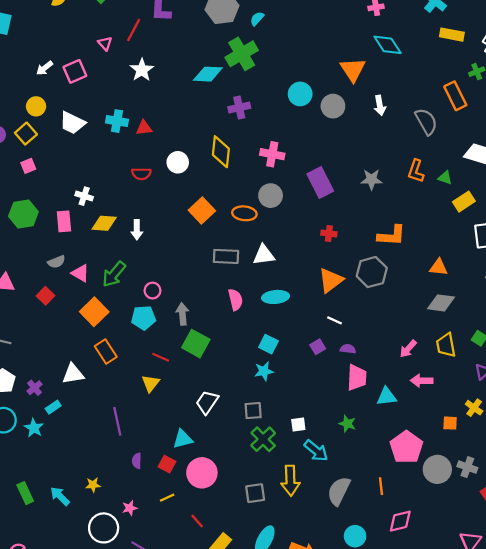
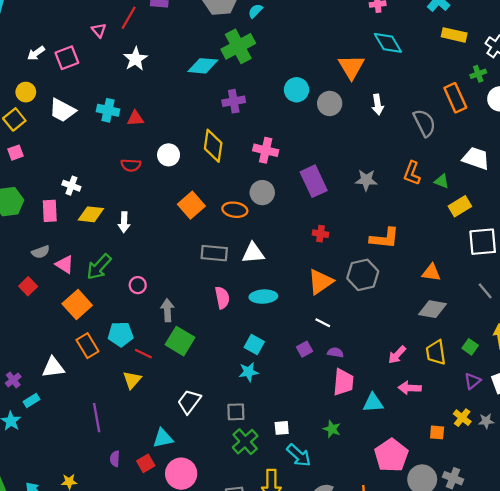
cyan pentagon: (143, 318) -> (121, 334), moved
red square: (167, 464) -> (146, 463), turned 30

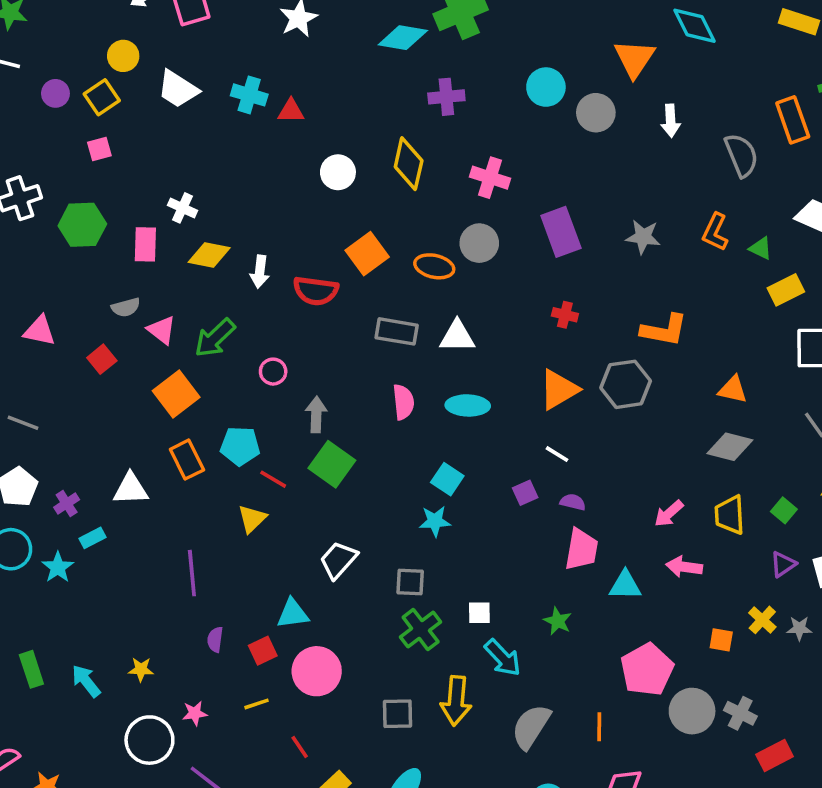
red semicircle: (131, 165) -> (316, 291), moved, size x1.4

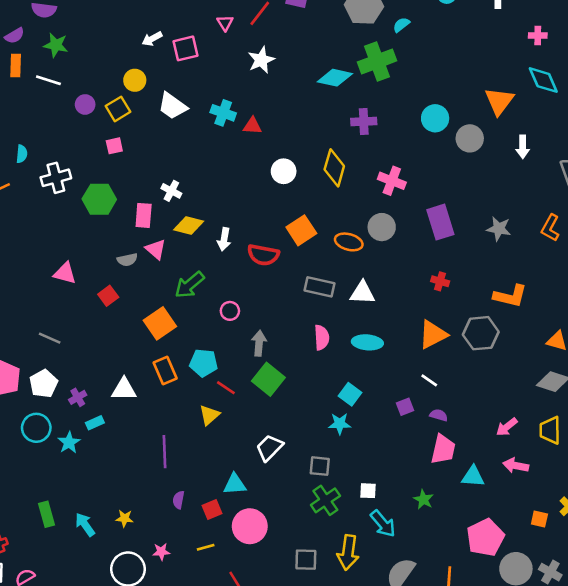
pink triangle: (162, 330) -> (156, 249), moved

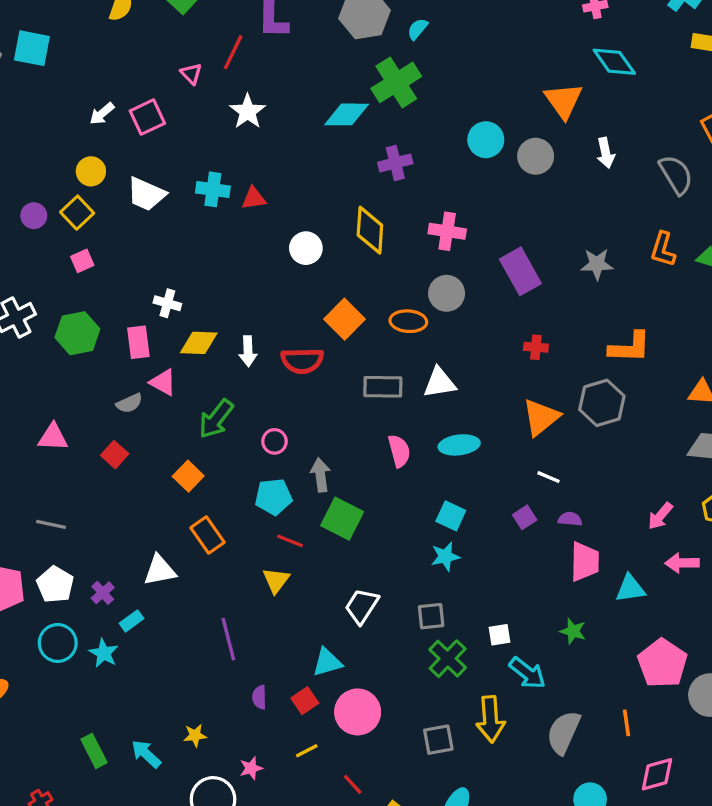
orange square: (160, 323) -> (188, 476), size x0.7
cyan pentagon: (204, 363) -> (273, 497), moved

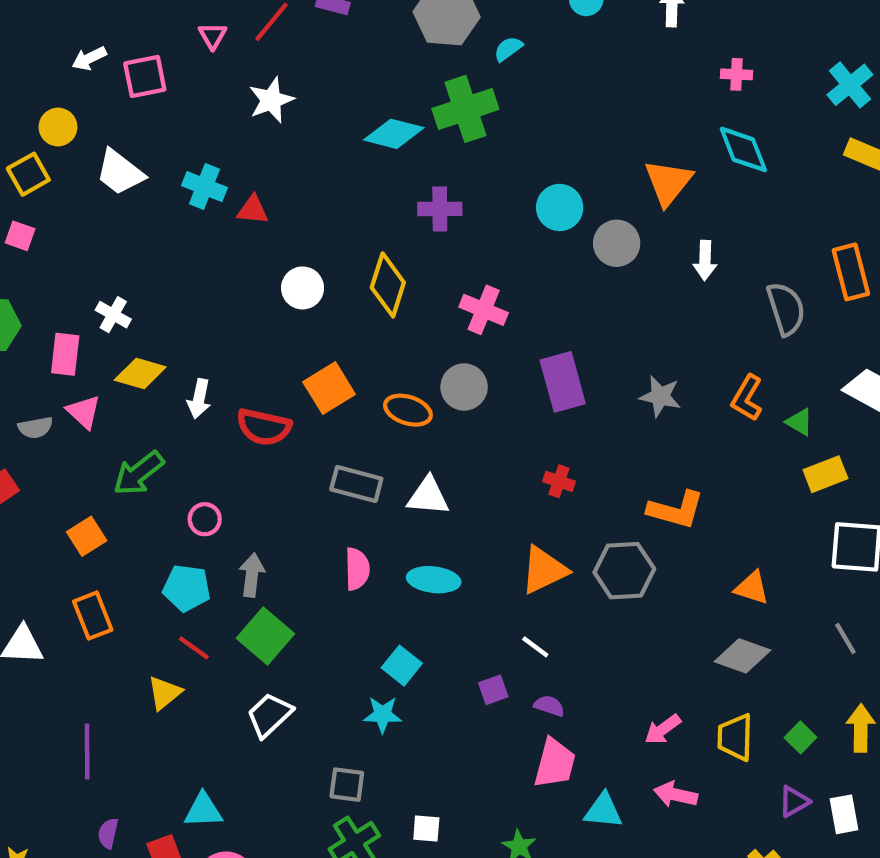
pink square: (82, 261) -> (20, 236), turned 30
white trapezoid: (362, 606) -> (269, 715), moved

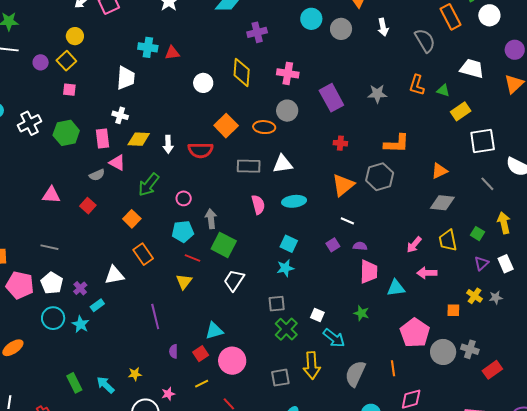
white trapezoid: (120, 172) -> (126, 78), moved, turned -110
orange triangle: (752, 588) -> (439, 171), turned -30
white square: (426, 828) -> (317, 315), turned 32

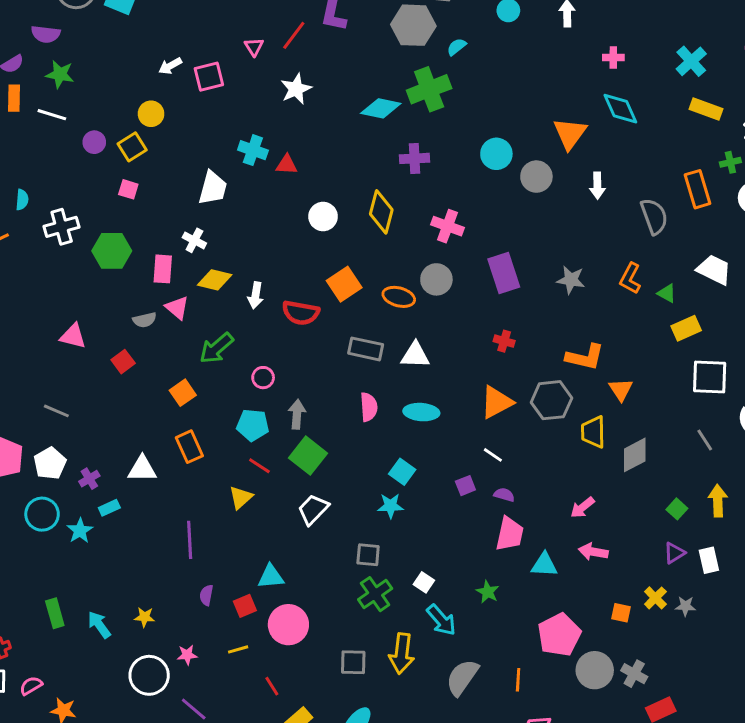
orange triangle: (439, 171) -> (621, 390), moved, turned -48
gray diamond: (442, 203) -> (635, 455), turned -45
yellow trapezoid: (448, 240) -> (593, 432), moved

